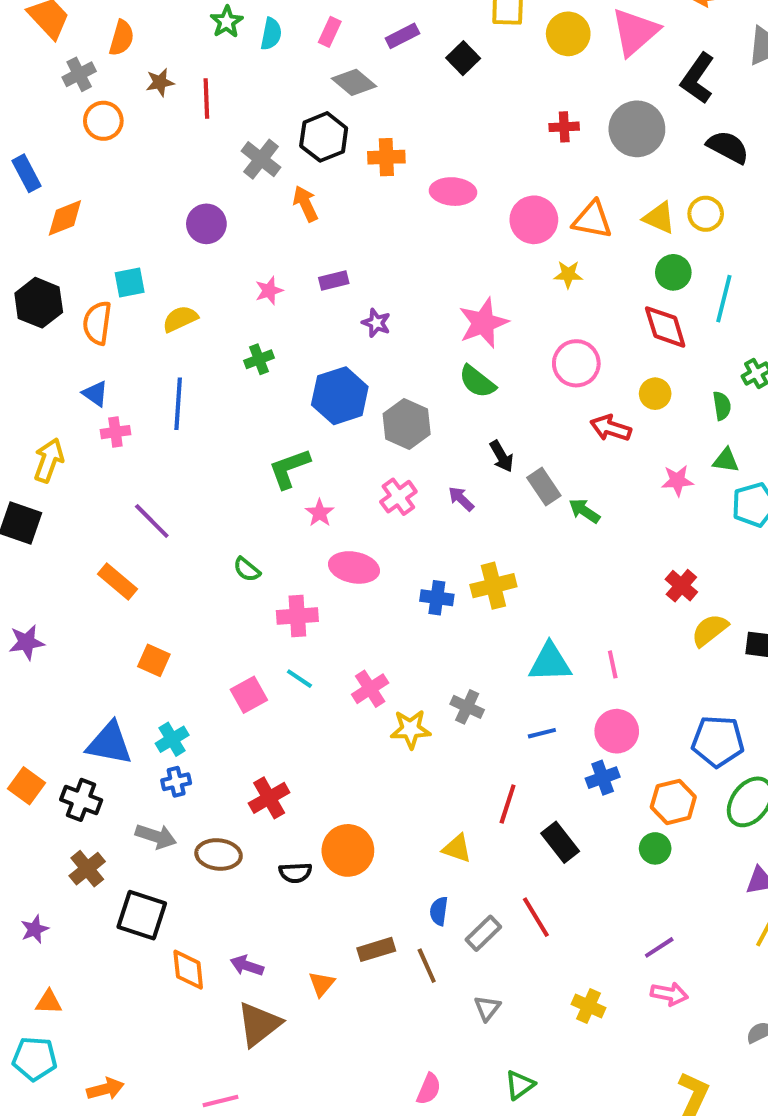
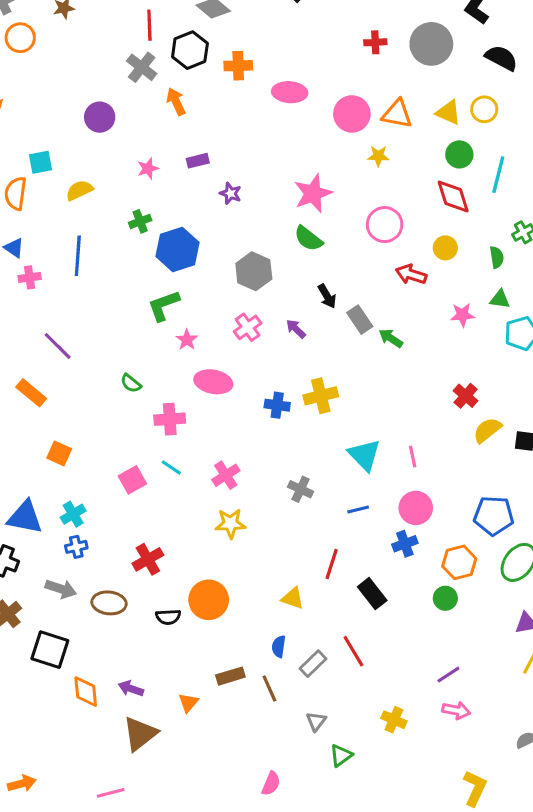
red line: (206, 99) -> (149, 25), moved
blue hexagon: (340, 396) -> (178, 249), moved
cyan triangle: (550, 662) -> (364, 455), turned 48
yellow star: (411, 729) -> (230, 523), moved
green triangle: (520, 1085) -> (341, 756), moved

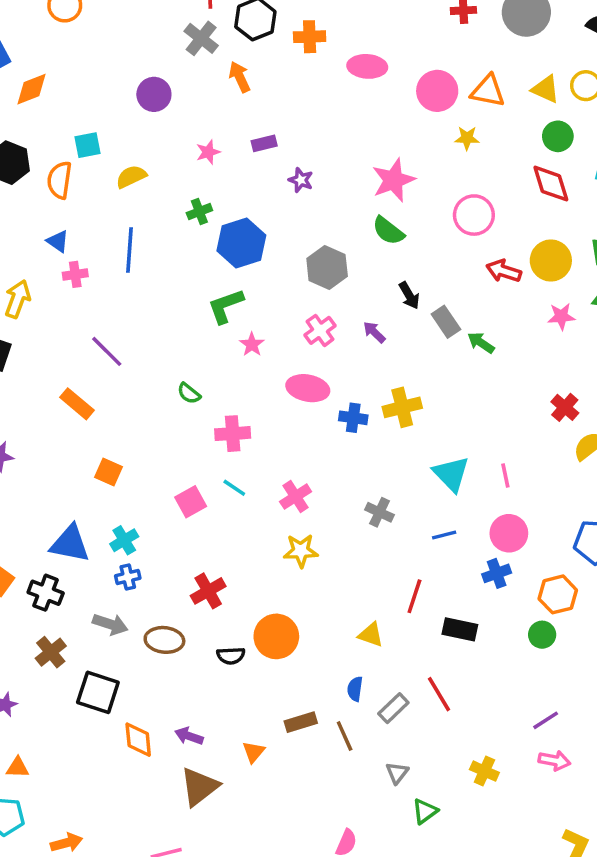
yellow circle: (445, 248) -> (551, 260), moved, size x1.5
pink ellipse: (213, 382) -> (308, 388), moved
black rectangle: (372, 594) -> (460, 629), turned -40

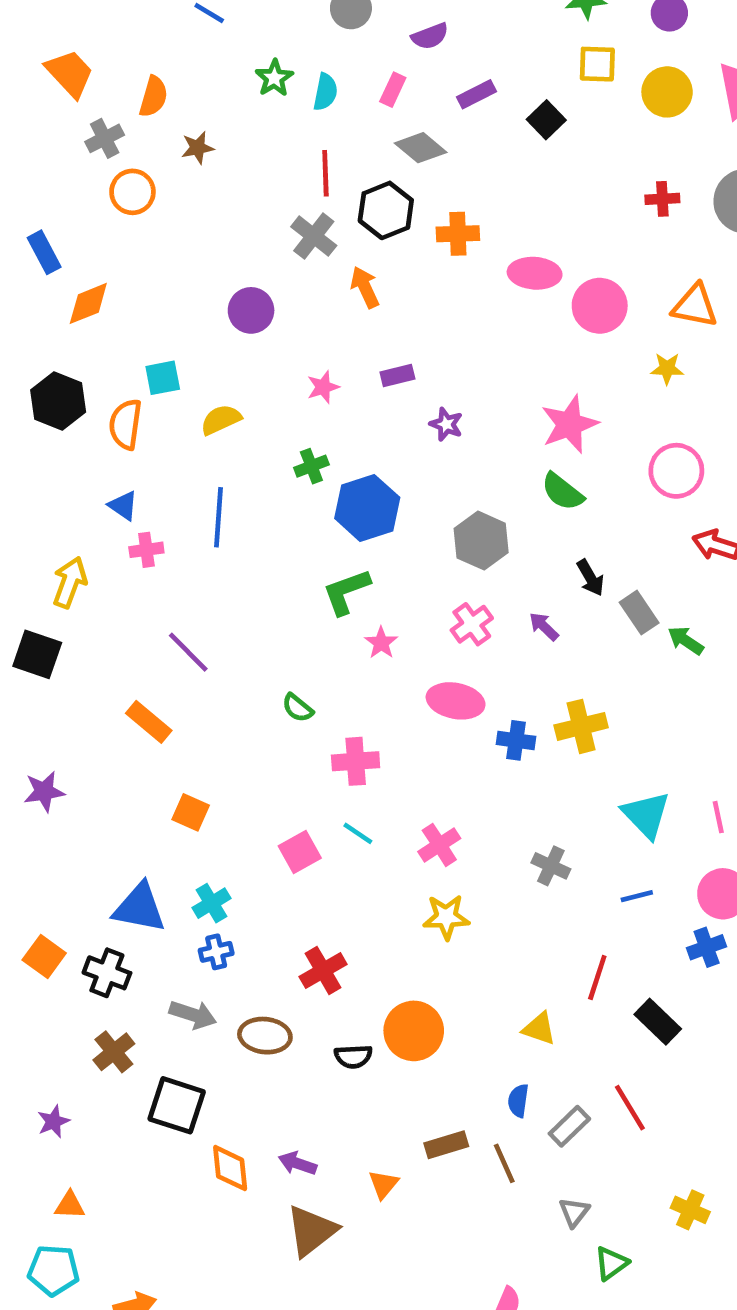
pink circle: (437, 91) -> (600, 306), moved
black rectangle: (460, 629) -> (658, 1022), turned 32

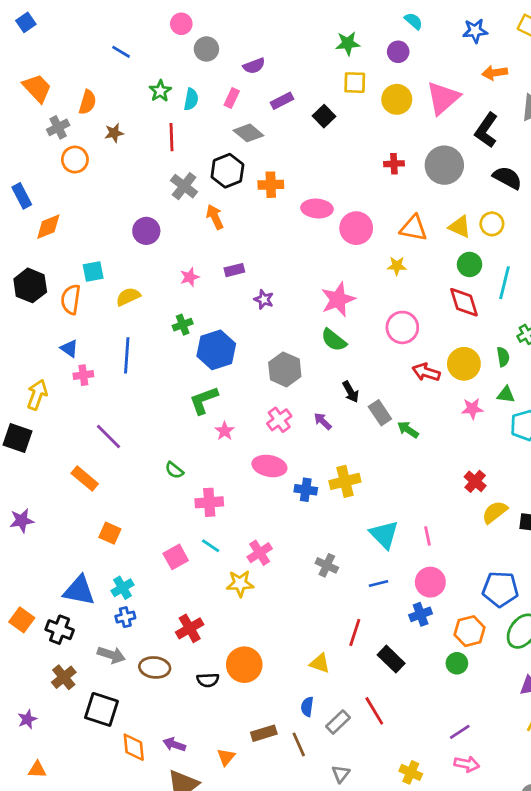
red line: (325, 173) -> (171, 137), moved
yellow star: (446, 917) -> (240, 584), moved

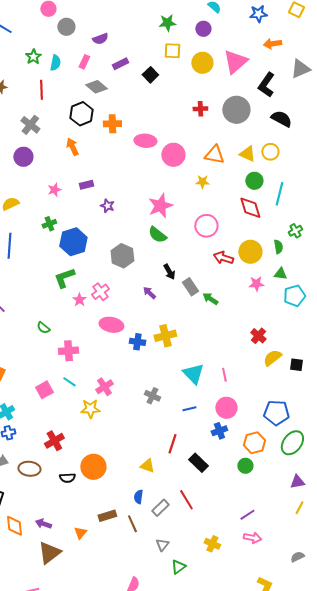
gray cross: (184, 186) -> (30, 125), moved
pink cross: (279, 420) -> (100, 292), moved

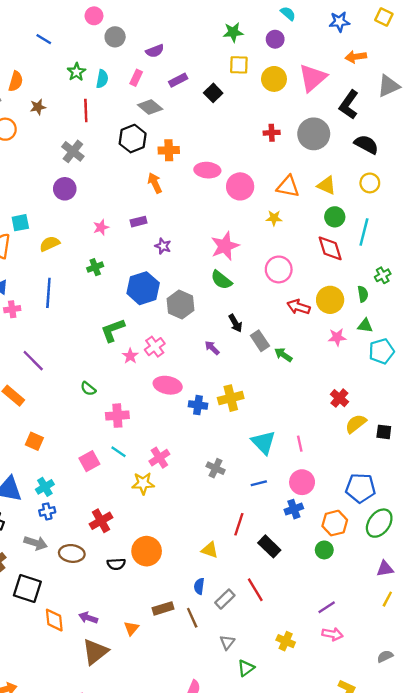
orange arrow: (72, 147) -> (155, 183), moved
yellow circle: (270, 152) -> (370, 183), moved
blue hexagon: (73, 242) -> (143, 288), moved

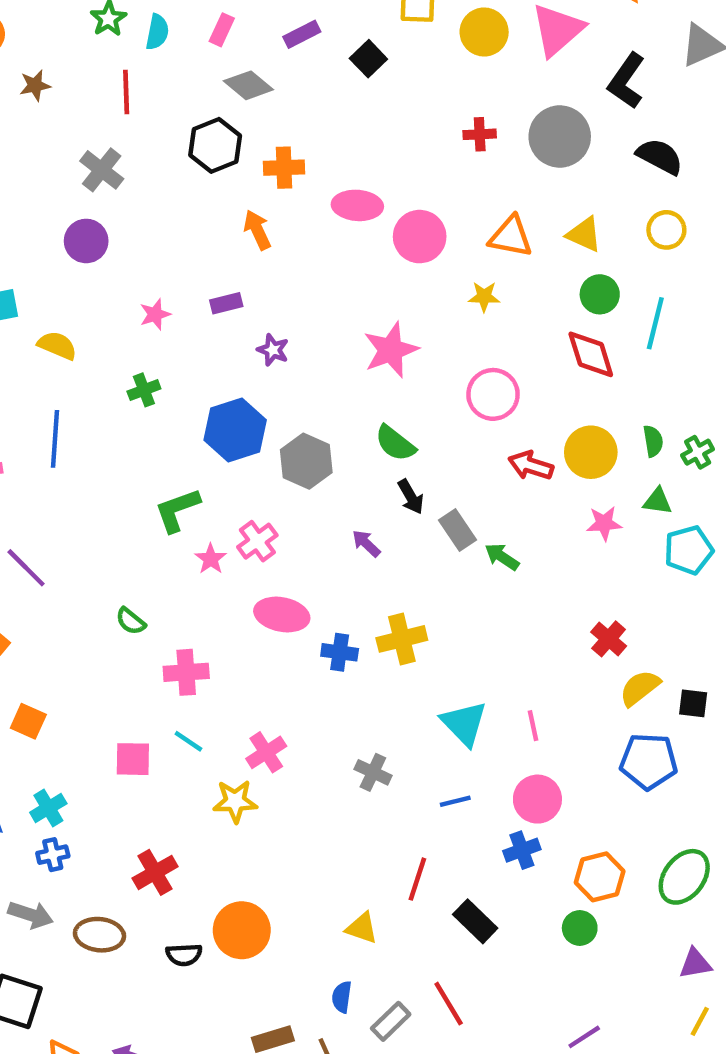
yellow semicircle: (50, 244) -> (57, 345), turned 48
green cross: (383, 275) -> (698, 452), moved
green semicircle: (221, 280) -> (395, 443), moved
pink square: (89, 461) -> (133, 759), turned 30
blue pentagon: (360, 488) -> (649, 761), moved

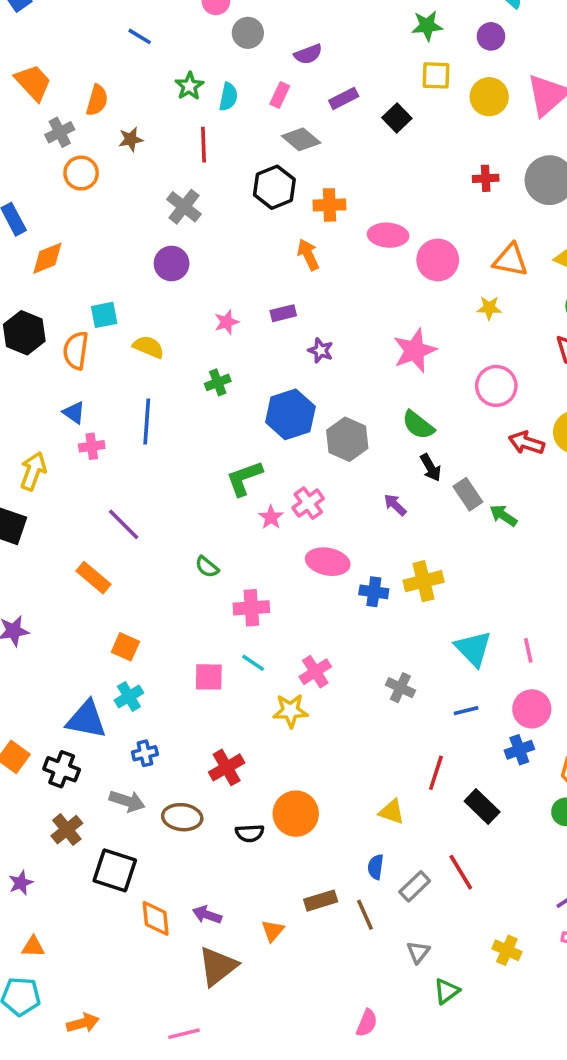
cyan cross: (48, 808) -> (129, 697), moved

